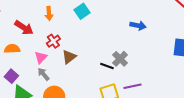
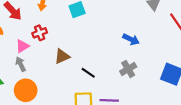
brown triangle: (69, 57) -> (62, 56), moved
gray cross: (120, 59) -> (128, 69), moved

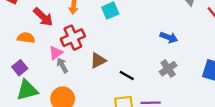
red cross: (40, 33) -> (73, 38), size x1.5
gray arrow: (21, 64) -> (62, 65), moved

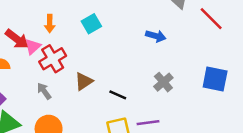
blue arrow: (169, 37) -> (156, 36), moved
pink triangle: (56, 53) -> (33, 47), moved

